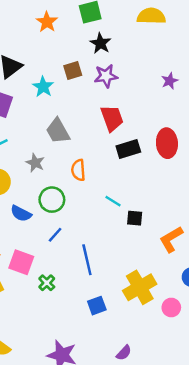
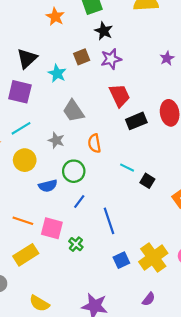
blue semicircle: (21, 214) -> (48, 186), turned -36
black square: (135, 218) -> (147, 181), turned 32
yellow cross: (140, 287) -> (153, 257), moved

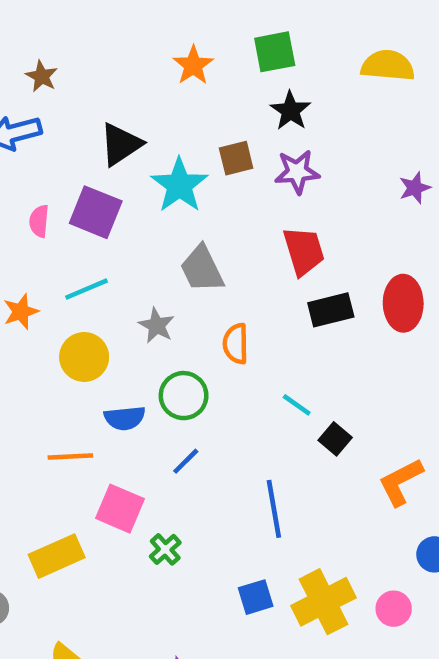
cyan star: (57, 73) -> (179, 185), size x1.4
orange line: (23, 221) -> (70, 456), moved, turned -30
blue line: (109, 221) -> (274, 509), moved

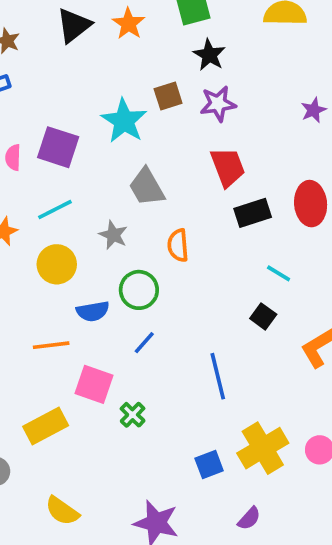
black triangle: (121, 144) -> (74, 25), moved
cyan line: (297, 405) -> (279, 273), moved
blue square: (256, 597) -> (209, 465), moved

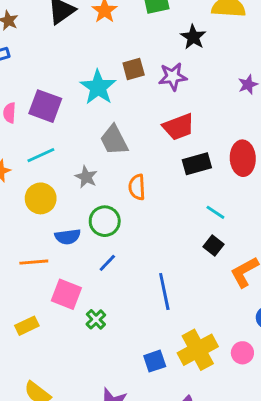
black star: (209, 55) -> (193, 37), moved
red trapezoid: (228, 167) -> (178, 127), turned 88
black square: (263, 316) -> (213, 245), moved
yellow rectangle: (46, 426) -> (27, 326), size x0.7

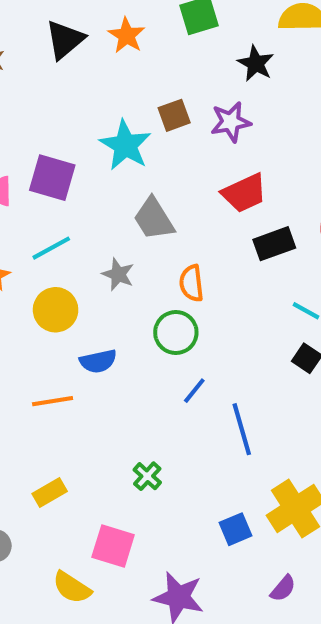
green circle: (105, 221) -> (176, 332), moved
blue line: (107, 263) -> (194, 391), moved
pink square: (66, 294) -> (113, 546), moved

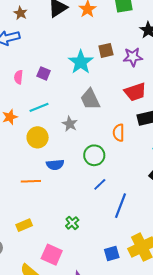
purple square: (52, 178) -> (44, 73), size x0.6
orange semicircle: (191, 283) -> (119, 133), moved
blue line: (242, 429) -> (120, 206), turned 30

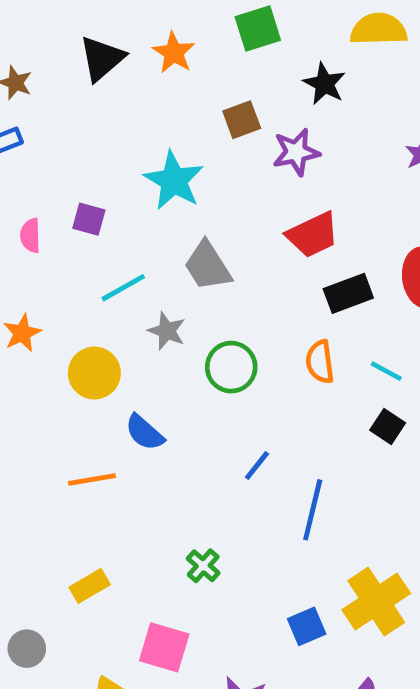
brown square: (106, 50) -> (242, 120), moved
cyan line: (39, 107) -> (123, 288), moved
orange semicircle: (119, 133) -> (320, 362), moved
green circle: (94, 155) -> (231, 367), moved
blue semicircle: (55, 165) -> (145, 432), turned 54

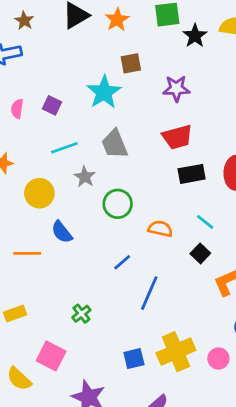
black star: (324, 84) -> (195, 36), moved
brown square: (242, 120) -> (131, 63), moved
orange semicircle: (320, 362) -> (160, 229), moved, turned 100

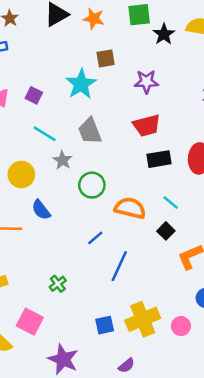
orange star: (117, 20) -> (94, 19), turned -30
cyan line: (64, 148) -> (45, 134), turned 50
orange semicircle: (160, 229) -> (130, 208), size x1.4

